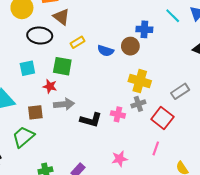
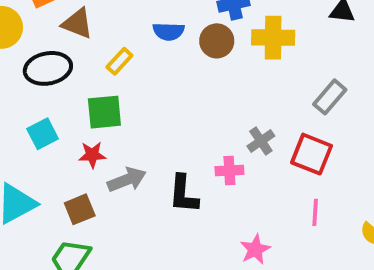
blue semicircle: (106, 51) -> (169, 31), moved
yellow cross: (140, 81) -> (273, 38), moved
black L-shape: (91, 120) -> (183, 194), turned 95

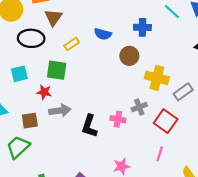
brown triangle: (77, 23) -> (53, 17), turned 30
yellow cross: (273, 38) -> (157, 78), moved
brown circle: (217, 41) -> (129, 56), moved

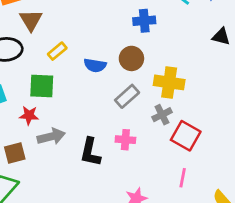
blue semicircle: (103, 34) -> (95, 65), moved
gray rectangle: (183, 92) -> (127, 96), moved
gray cross: (139, 107) -> (162, 115), moved

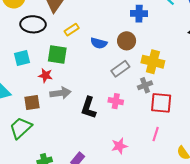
red square: (186, 136) -> (161, 103), turned -30

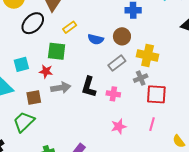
black ellipse: (33, 24) -> (33, 23), turned -45
cyan square: (22, 58) -> (21, 64), moved
black L-shape: (89, 108) -> (89, 87), moved
pink star: (119, 146) -> (119, 126), moved

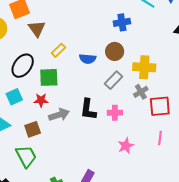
black ellipse: (33, 23) -> (23, 66), moved
green trapezoid: (24, 122) -> (26, 156), turned 115

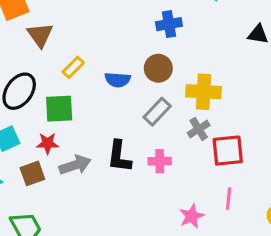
brown square: (33, 129) -> (32, 173), moved
pink star: (126, 146) -> (192, 216), moved

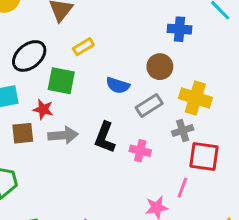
blue semicircle: (118, 80) -> (118, 85), moved
pink line: (229, 199) -> (182, 188), moved

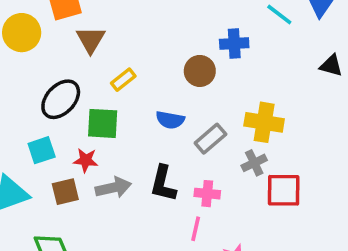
brown circle: (160, 67) -> (200, 71), moved
pink line: (182, 188) -> (196, 229), moved

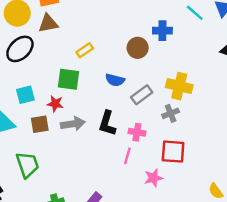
brown triangle: (91, 40) -> (48, 23), moved, turned 45
black ellipse: (61, 99) -> (20, 49), moved
red square: (284, 190) -> (173, 152), moved

